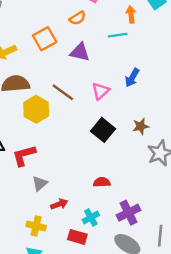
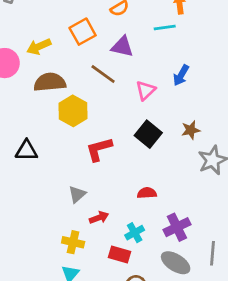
brown line: (63, 92) -> (103, 74), moved
red L-shape: (24, 155) -> (99, 149), moved

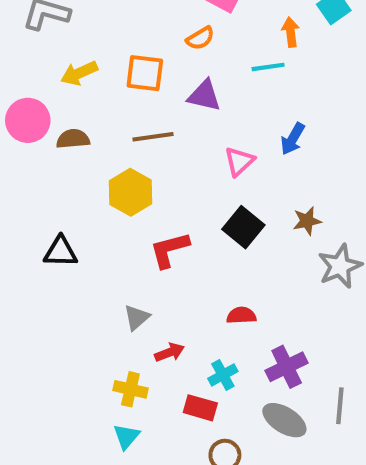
orange square: (83, 32) -> (145, 73), turned 36
yellow arrow: (39, 47) -> (79, 73), moved
brown line: (103, 74) -> (153, 137), moved, turned -44
brown semicircle: (50, 82) -> (73, 139), moved, size x0.7

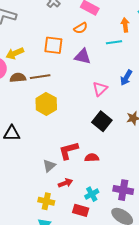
yellow arrow: (79, 73) -> (15, 53), moved
brown line: (153, 137) -> (40, 77), moved
red L-shape: (169, 250) -> (68, 151), moved
red semicircle: (241, 315) -> (92, 158), moved
purple cross: (287, 367) -> (123, 190), turned 36

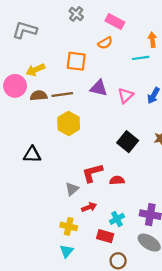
purple triangle: (83, 56) -> (99, 88), moved
pink triangle: (100, 89) -> (126, 96), moved

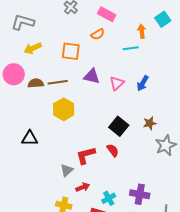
yellow arrow: (35, 70) -> (33, 48), moved
red semicircle: (117, 180) -> (113, 150), moved, turned 56

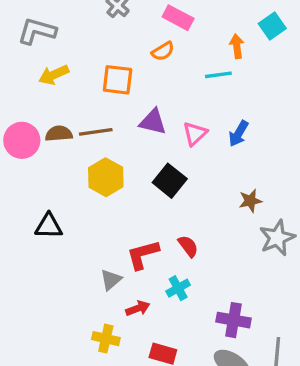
pink circle: (14, 74) -> (22, 140), moved
black square: (119, 126) -> (170, 181), moved
cyan cross: (109, 198) -> (178, 288), moved

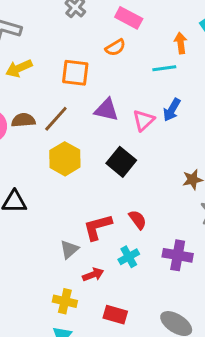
brown line: (96, 132) -> (56, 119), turned -40
blue arrow: (239, 134) -> (172, 110), moved
purple cross: (234, 320) -> (178, 255), moved

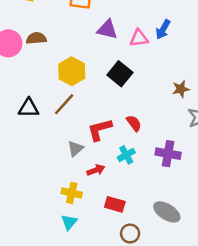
brown line: (56, 119) -> (64, 104), moved
pink triangle: (144, 120) -> (139, 38), turned 36

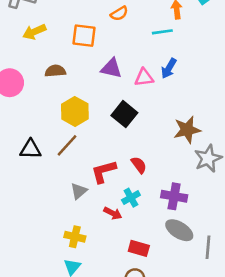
brown semicircle: (36, 38) -> (55, 71), moved
brown star: (181, 89) -> (187, 130), size x1.5
red arrow: (96, 170) -> (113, 213), moved, turned 48
red rectangle: (115, 204) -> (139, 248), moved
gray ellipse: (167, 212) -> (179, 230), moved

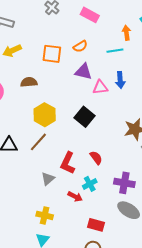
orange semicircle: (119, 14) -> (80, 46), moved
purple triangle: (111, 68) -> (83, 72), moved
blue arrow: (169, 68) -> (120, 80), turned -35
red L-shape: (104, 171) -> (68, 163), turned -50

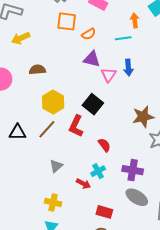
orange square: (52, 54) -> (67, 21), moved
pink triangle: (100, 87) -> (109, 75), turned -49
red L-shape: (68, 163) -> (76, 126), moved

